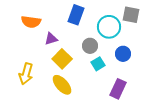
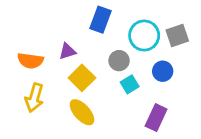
gray square: (131, 15) -> (177, 35), moved, turned -30
orange semicircle: (31, 22) -> (30, 61), moved

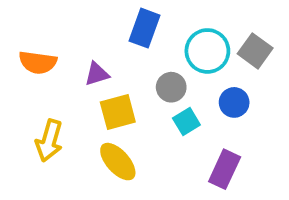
gray square: (177, 35) -> (255, 51), turned -35
orange semicircle: (30, 61) -> (38, 62), moved
yellow square: (82, 78) -> (118, 112), turned 30

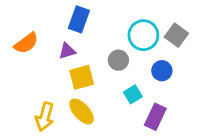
blue rectangle: (144, 28) -> (79, 19), moved
orange semicircle: (38, 62) -> (26, 43), turned -45
cyan square: (186, 122) -> (133, 94), moved
yellow arrow: (49, 141) -> (45, 117), moved

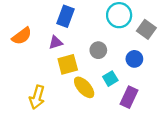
cyan circle: (143, 35) -> (119, 15), moved
yellow ellipse: (82, 112) -> (84, 87), moved

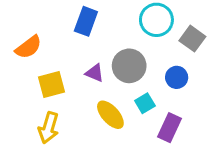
purple triangle: (56, 43) -> (95, 73), moved, turned 40
gray circle: (98, 50) -> (129, 66), size x1.5
yellow square: (68, 64) -> (51, 85), moved

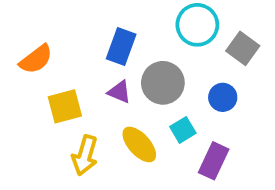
blue rectangle: (86, 21) -> (121, 47), moved
yellow arrow: (49, 128) -> (85, 155), moved

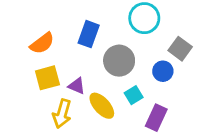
gray square: (243, 48) -> (180, 49), moved
orange semicircle: (36, 59) -> (42, 43), moved
purple triangle: (119, 92) -> (77, 86), moved

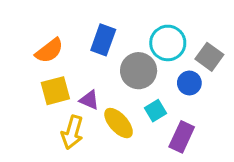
cyan circle: (144, 18) -> (168, 43), moved

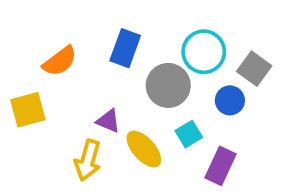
yellow square: (55, 91) -> (28, 110), moved

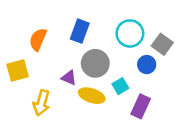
orange semicircle: (60, 61) -> (38, 39), turned 150
gray circle: (168, 85) -> (95, 63), moved
yellow ellipse: (144, 149) -> (92, 96), turned -30
yellow arrow: (88, 160) -> (41, 103), moved

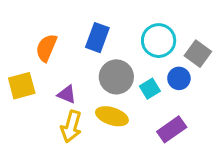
purple triangle: (69, 78) -> (67, 94), moved
cyan square: (120, 86) -> (150, 89), moved
yellow arrow: (41, 103) -> (71, 126), moved
purple rectangle: (141, 106) -> (172, 129), turned 30

